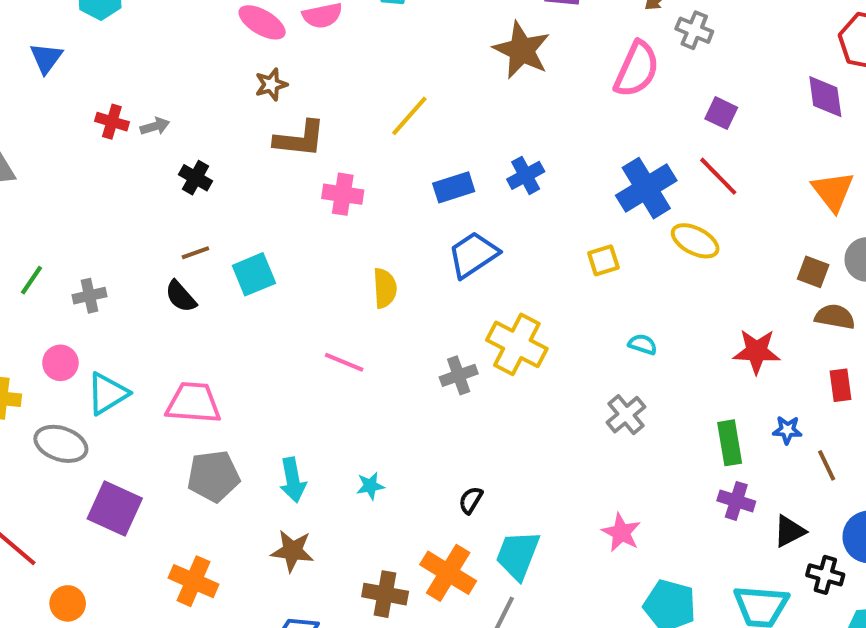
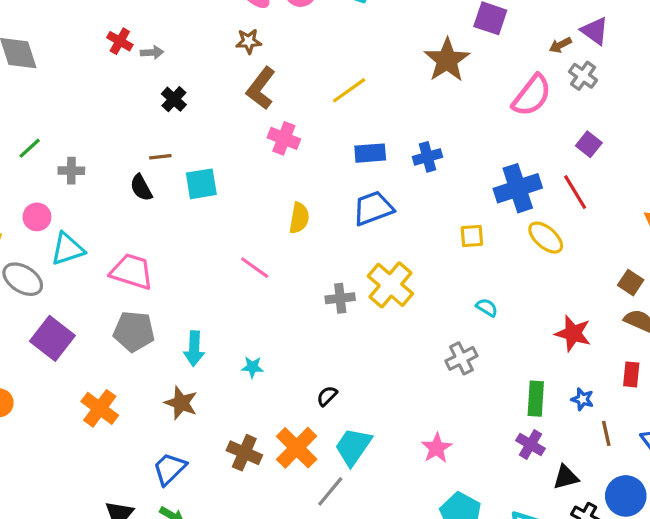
brown L-shape: (300, 139) -> (261, 88), turned 108

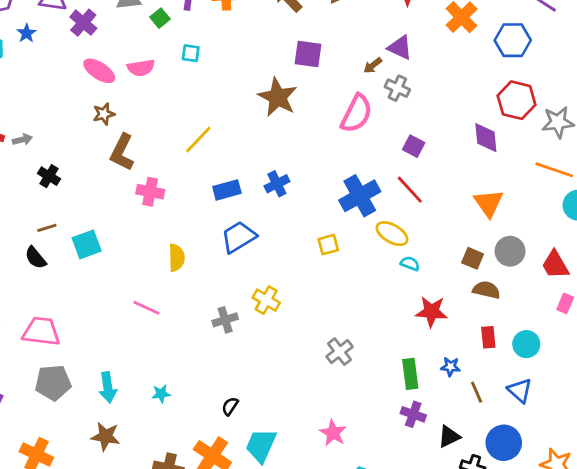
yellow cross: (390, 285) -> (266, 300), size x0.7
cyan semicircle: (487, 308) -> (410, 264), moved

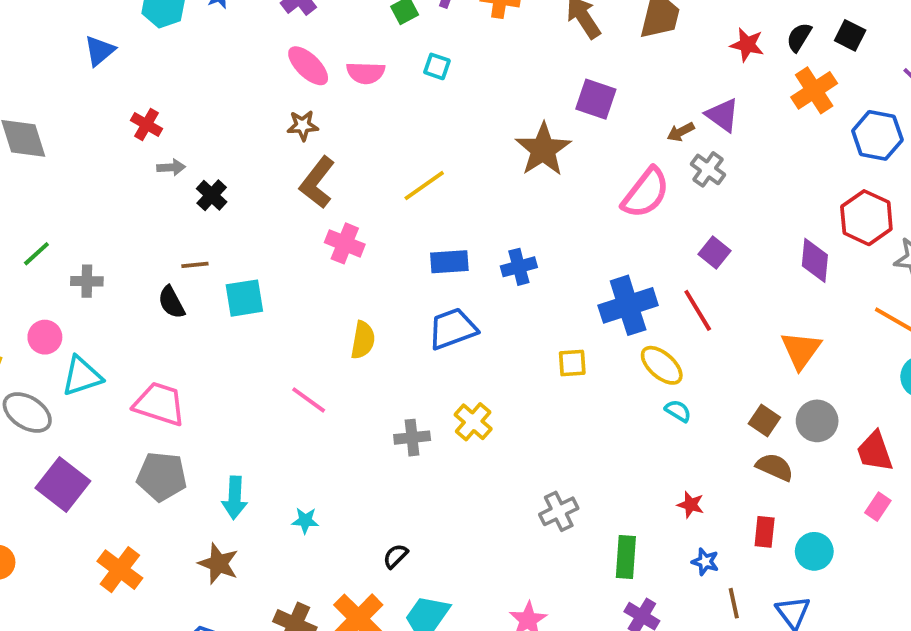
gray arrow: (22, 140) -> (171, 167), moved
red star: (431, 312) -> (691, 505), moved, size x0.6
green rectangle: (410, 374) -> (626, 557), moved

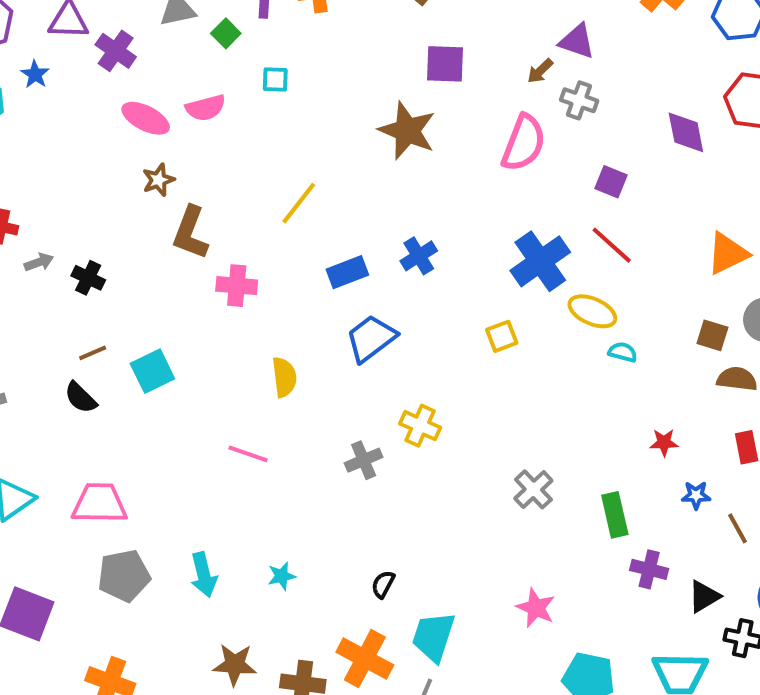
purple diamond: (815, 260) -> (686, 132), moved
orange triangle: (801, 350) -> (727, 253), turned 45
brown star: (218, 564) -> (235, 665), moved

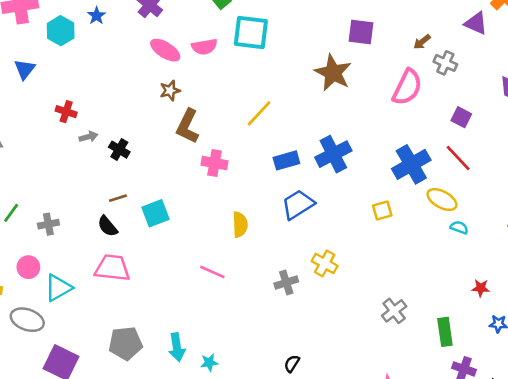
purple triangle: (577, 41) -> (476, 23), moved
cyan square: (275, 80) -> (251, 32), size x2.0
blue cross: (419, 256) -> (333, 154), size x1.5
pink trapezoid: (99, 503) -> (112, 268), moved
cyan star: (282, 576) -> (209, 363), moved

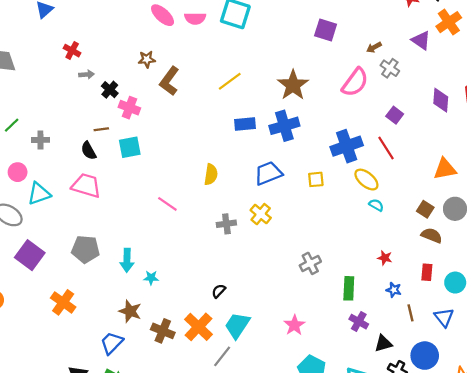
brown star: (333, 73) -> (293, 85), moved
brown star: (170, 90) -> (147, 59), moved
pink cross: (214, 163) -> (129, 108), moved
blue trapezoid: (298, 204) -> (268, 173), moved
yellow semicircle: (240, 225) -> (211, 174), moved

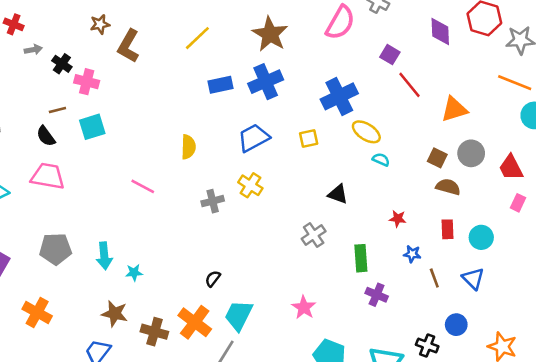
red line: (386, 148) -> (410, 85), moved
black triangle: (383, 343) -> (338, 194), moved, turned 42
blue circle: (425, 356) -> (456, 325), size x0.7

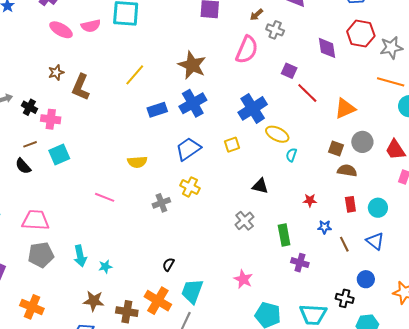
yellow semicircle: (188, 147) -> (137, 162), turned 90
cyan semicircle: (381, 160) -> (291, 155), turned -88
pink trapezoid: (48, 176) -> (35, 220), moved

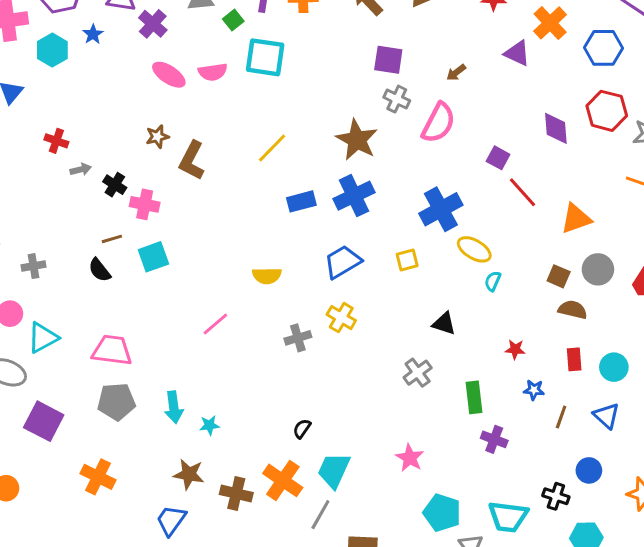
gray cross: (275, 30) -> (397, 99), moved
pink line: (105, 197) -> (215, 324), turned -66
brown line: (344, 244) -> (561, 417), turned 42

